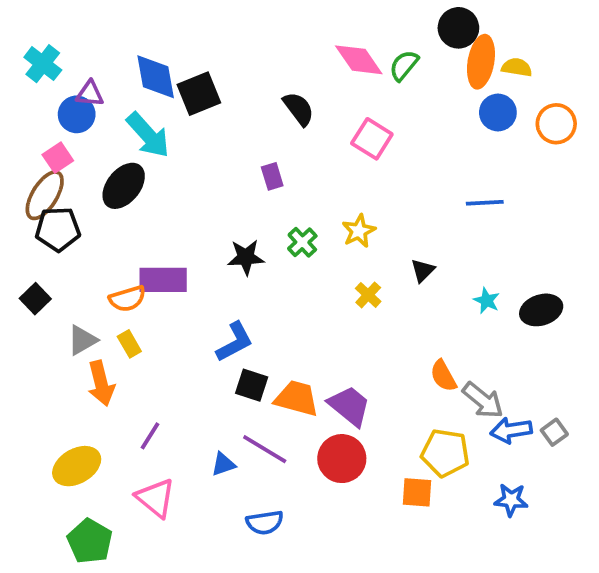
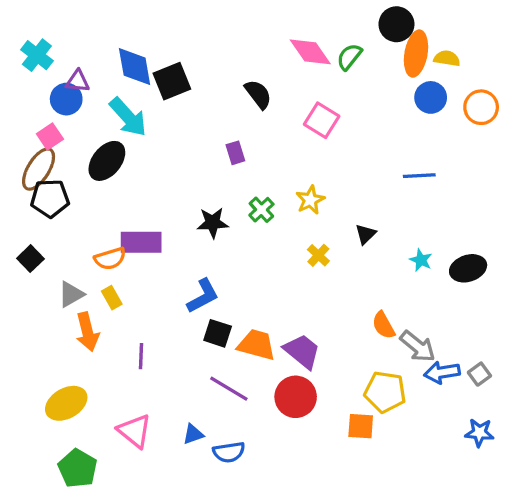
purple line: (150, 436) -> (141, 356), moved, turned -30
blue triangle: (223, 464) -> (193, 434), moved
blue star: (511, 500) -> (479, 433), moved

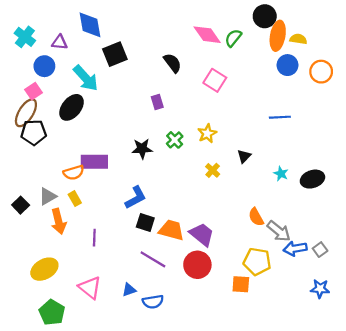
blue diamond: (135, 67) -> (90, 25), moved
purple triangle: (78, 81) -> (60, 42), moved
black square: (30, 259) -> (21, 205), moved

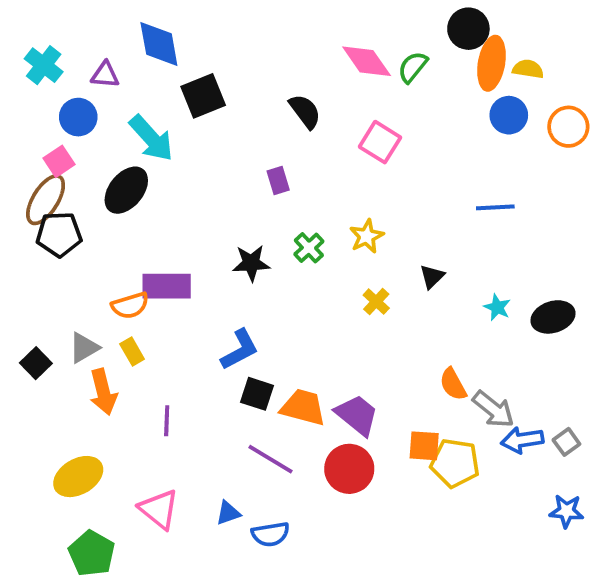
orange square: (241, 284) -> (424, 446), moved

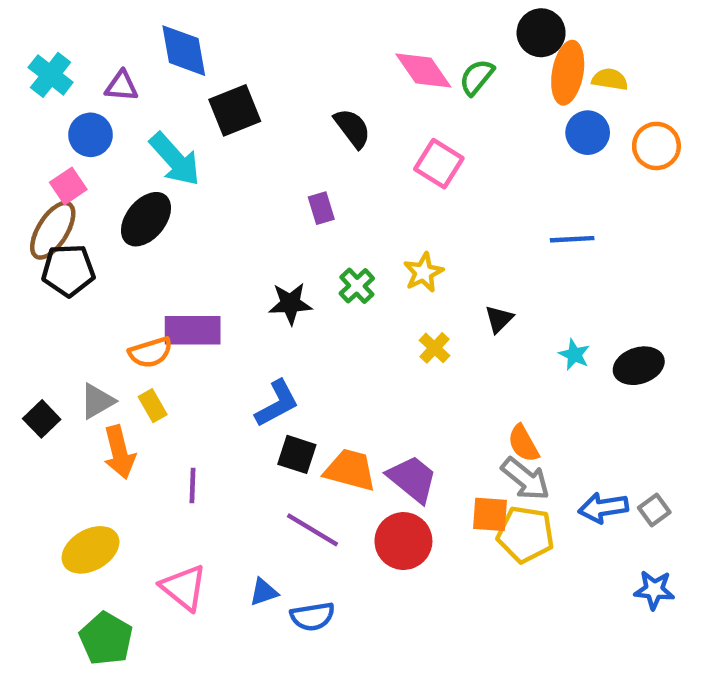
gray arrow: (493, 409) -> (526, 479), moved

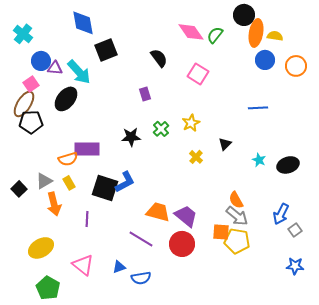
purple triangle: (122, 86) -> (55, 68), moved
black square: (297, 454) -> (105, 188), moved, size x1.5
blue arrow: (603, 508) -> (281, 214), moved, turned -55

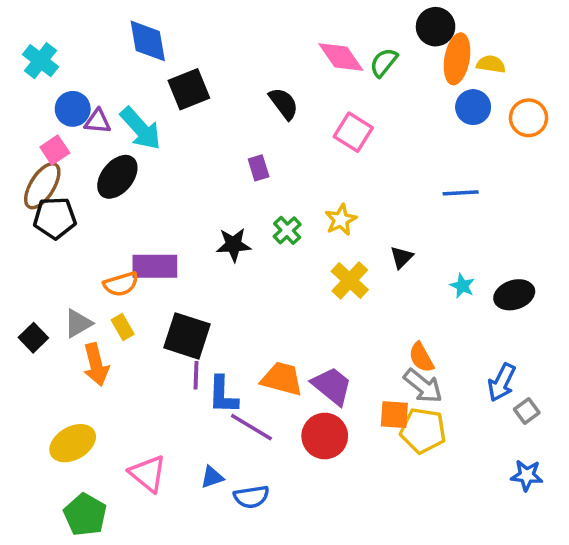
yellow cross: (196, 157) -> (350, 280), size x1.5
blue L-shape: (125, 182) -> (223, 395), moved, turned 120
purple line: (87, 219) -> (196, 375), moved

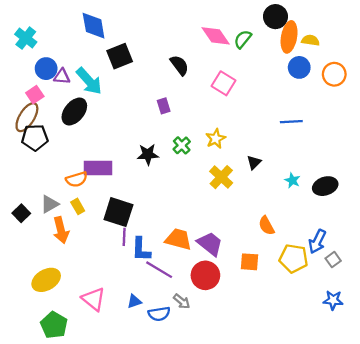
gray arrow: (423, 386) -> (182, 301), moved, size x0.7
yellow pentagon: (423, 431) -> (294, 258), moved

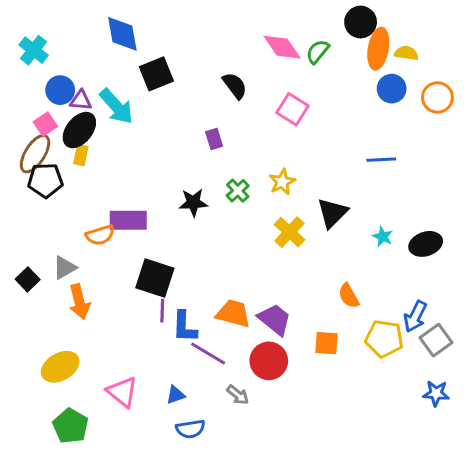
black ellipse: (74, 112) -> (79, 130), moved
black triangle: (254, 162) -> (332, 213), size x1.6
yellow rectangle: (78, 206) -> (81, 155), moved, turned 42
gray square: (333, 260) -> (436, 340), size x1.5
blue semicircle: (159, 314) -> (190, 429), moved

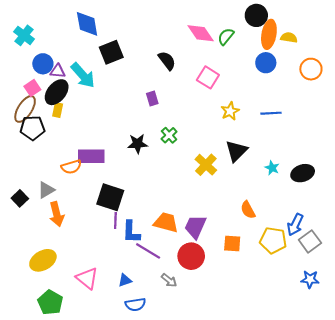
blue circle: (392, 89) -> (266, 63), moved
yellow star: (282, 182) -> (230, 111), moved
purple trapezoid: (275, 319) -> (195, 227), turned -105

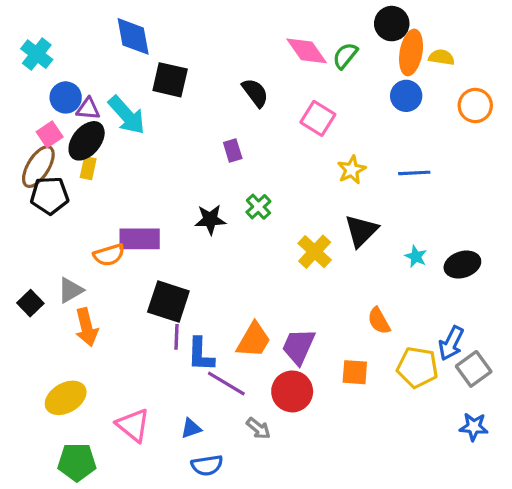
black square: (111, 52) -> (170, 80), turned 35
orange trapezoid: (166, 223) -> (254, 340), turned 105
green pentagon: (50, 302) -> (77, 462), turned -30

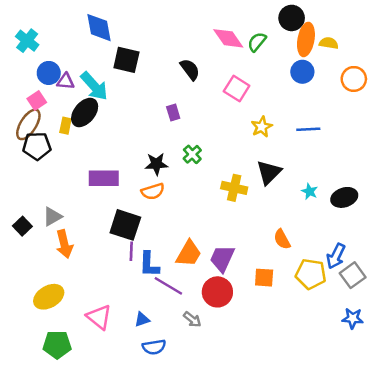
black ellipse: (87, 141) -> (85, 112), moved
yellow cross: (315, 252) -> (234, 188), turned -30
orange semicircle: (109, 255) -> (153, 191), moved

